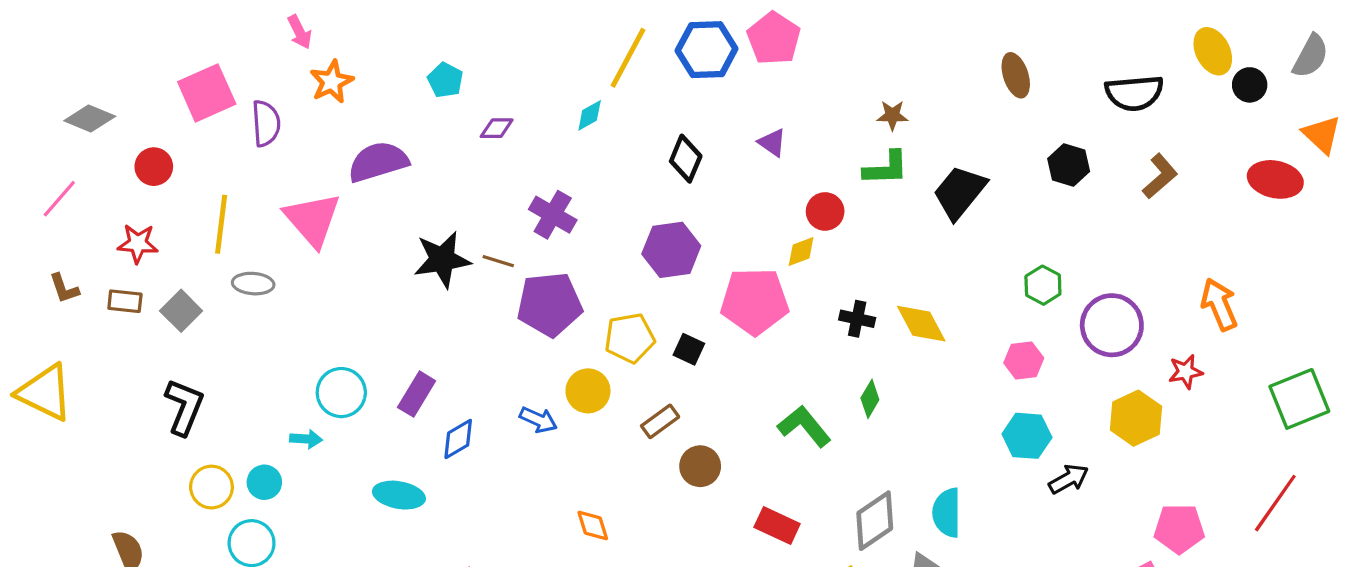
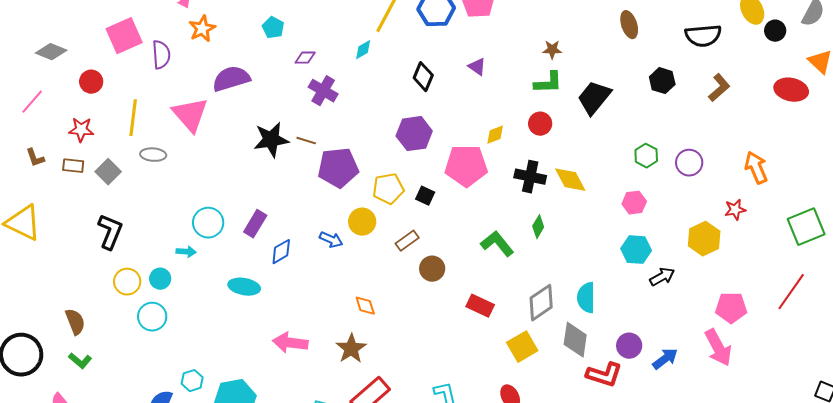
red circle: (825, 211) -> (540, 124), moved
purple cross: (553, 215) -> (323, 91), moved
black cross: (857, 319) -> (530, 177), size x1.4
purple circle: (1112, 325) -> (689, 163), moved, size x0.7

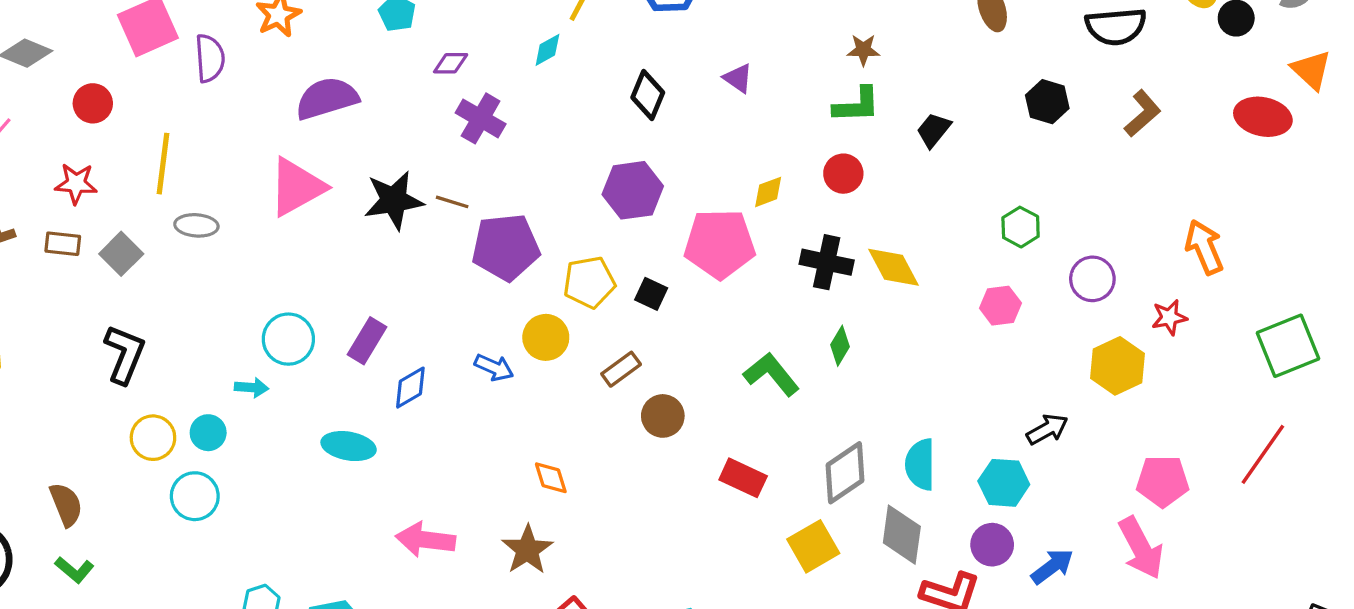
black trapezoid: (594, 98) -> (934, 130), size x0.6
pink triangle: (190, 115) -> (297, 187), moved, turned 42
purple circle: (689, 163) -> (1092, 279), moved
cyan hexagon: (636, 250) -> (1004, 483), moved

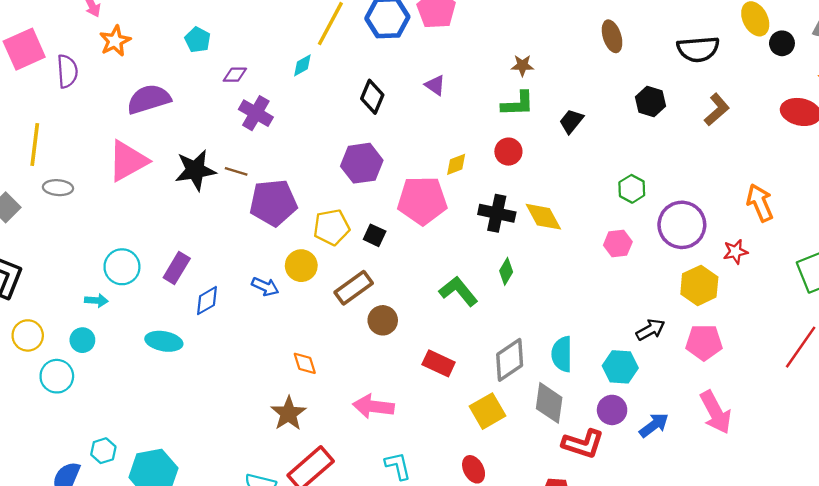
purple circle: (1092, 279) -> (682, 225), size x1.5
brown rectangle: (621, 369) -> (354, 288), size x1.4
cyan circle: (208, 433) -> (82, 340), moved
pink pentagon: (1163, 481) -> (704, 342), moved
pink arrow: (425, 540) -> (373, 406), moved

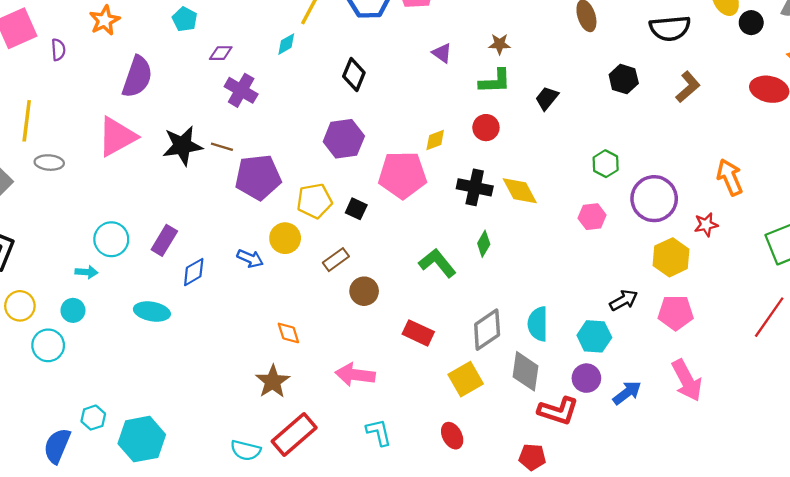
purple semicircle: (67, 71) -> (58, 50), size x0.7
purple triangle: (435, 85) -> (442, 53), moved
purple semicircle: (149, 99) -> (137, 77), turned 126
brown rectangle: (354, 288) -> (336, 260), size x0.7

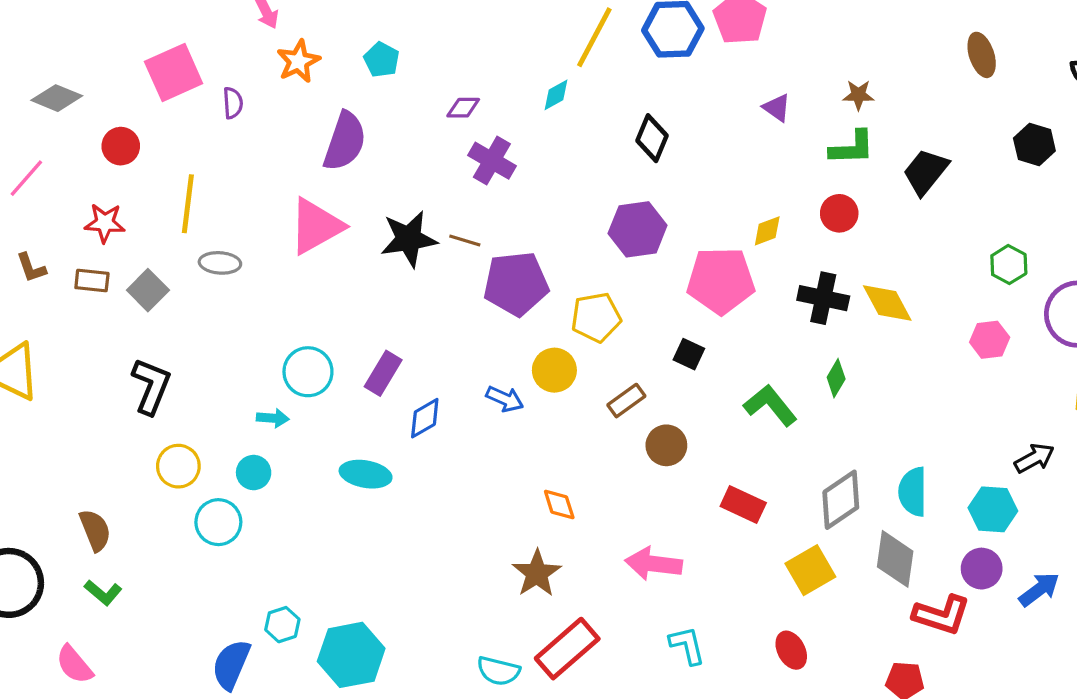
cyan pentagon: (185, 19) -> (382, 60), moved
black trapezoid: (547, 98) -> (926, 172), size x1.4
black square: (356, 209) -> (689, 354), moved

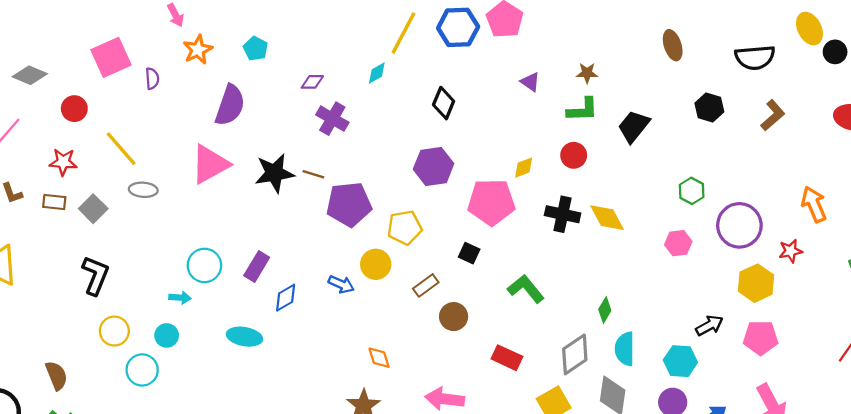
yellow line: (188, 204) -> (121, 149), turned -48
green diamond: (836, 378) -> (605, 310), moved

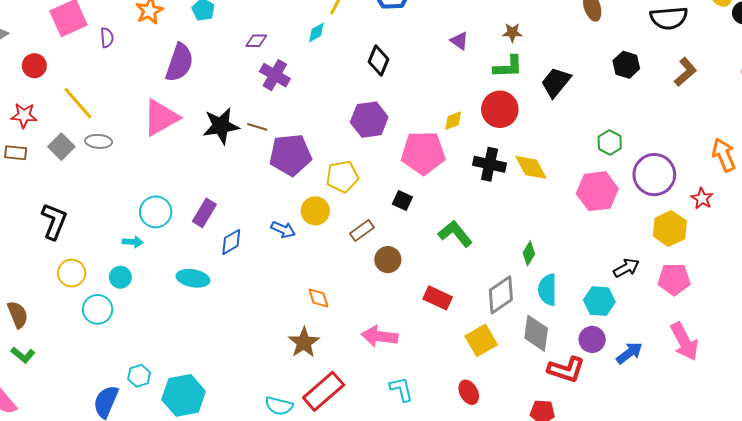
red circle: (574, 155) -> (500, 109), size x1.5
gray square: (93, 209) -> (61, 147), moved
pink hexagon: (678, 243) -> (597, 191), size x1.6
red star: (791, 251) -> (702, 198), turned -30

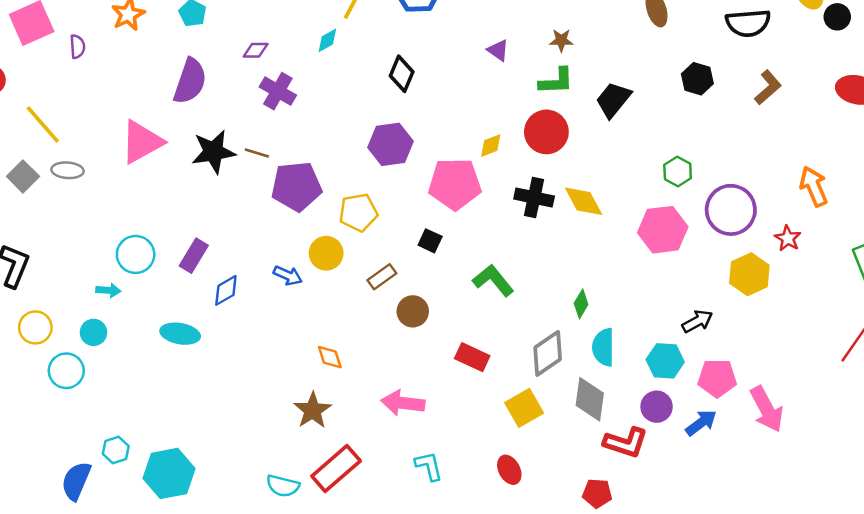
purple semicircle: (179, 63) -> (190, 81), moved
pink pentagon: (674, 279) -> (717, 378), moved

